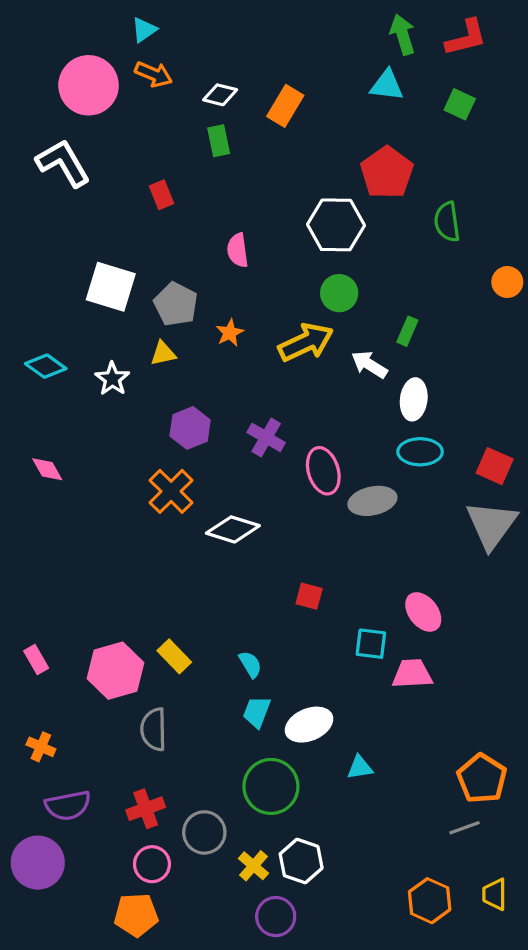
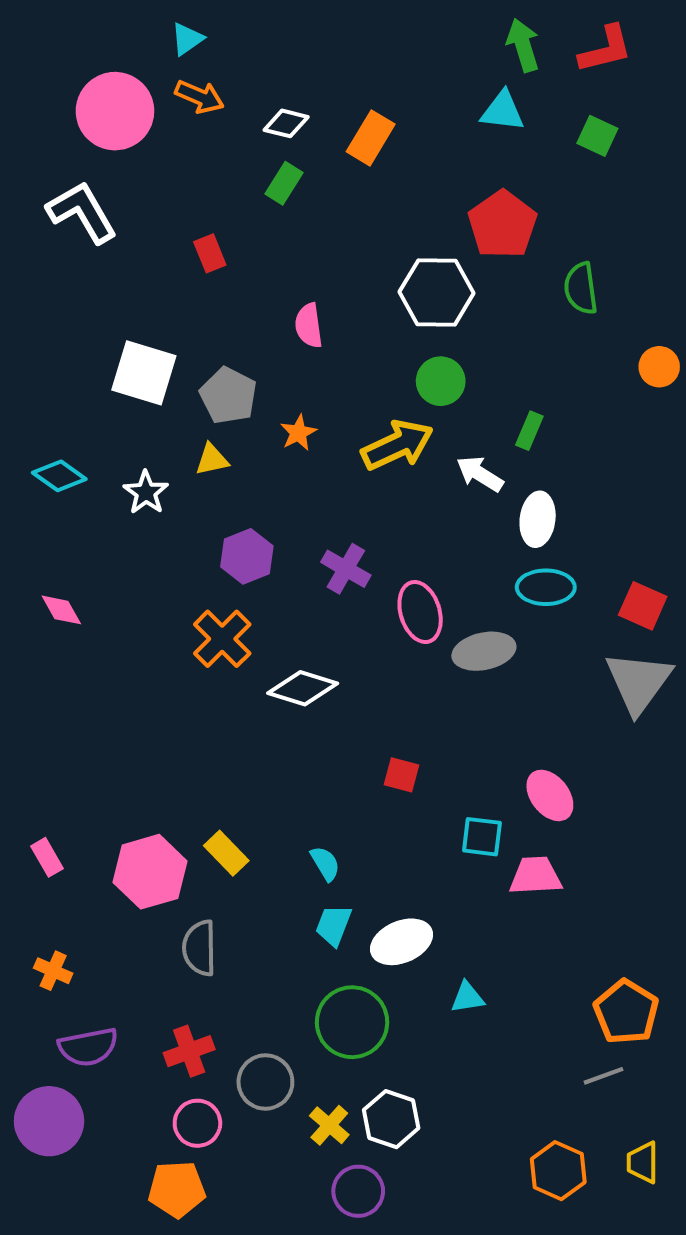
green rectangle: (219, 141) -> (284, 183), turned 44

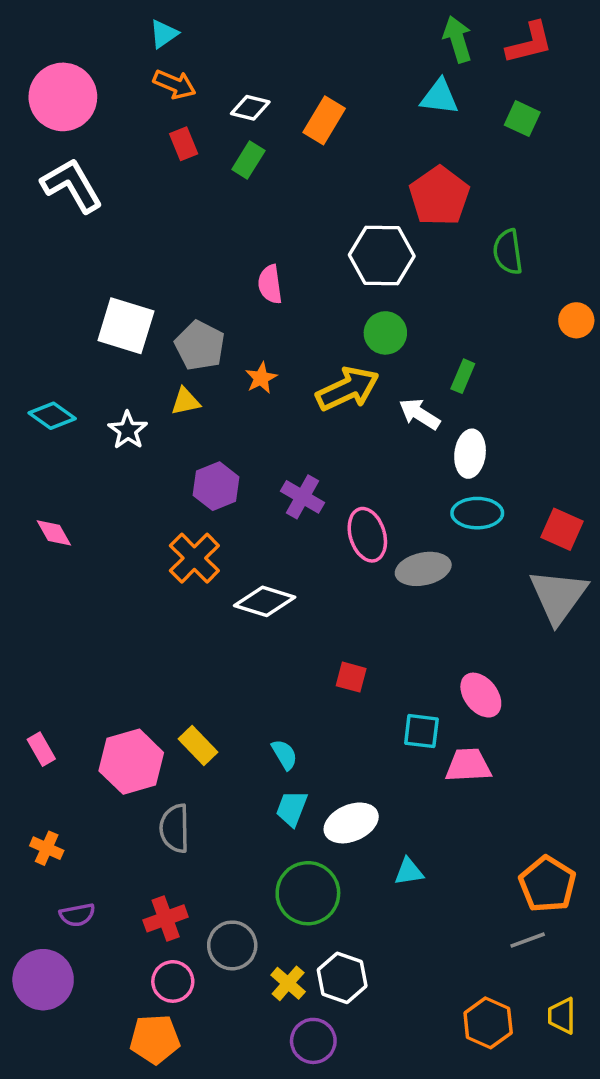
pink circle: (115, 111) -> (63, 97), moved
red rectangle: (210, 253) -> (184, 144), moved
purple semicircle: (88, 1047) -> (77, 915), size x0.7

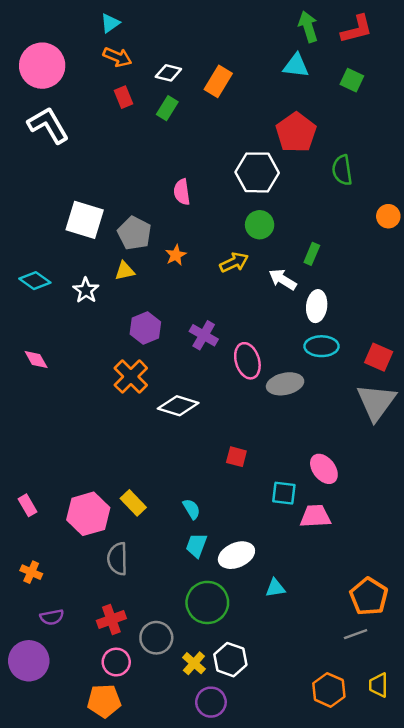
yellow arrow: (348, 389) -> (234, 262), size x0.7

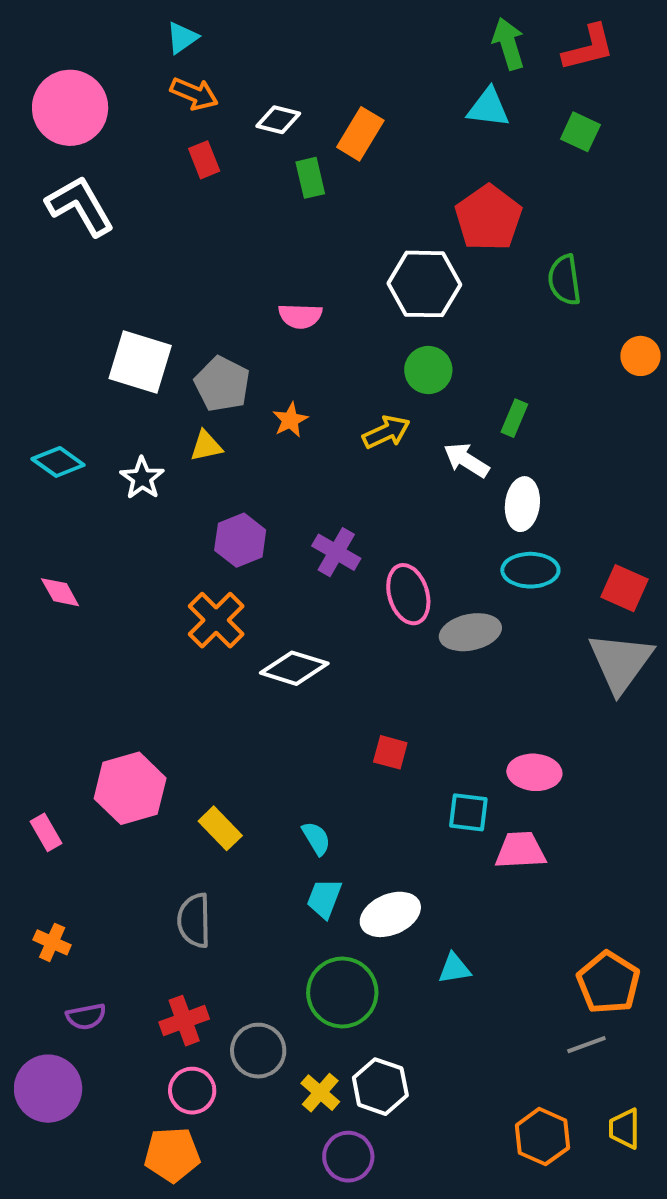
green rectangle: (167, 108) -> (310, 178), moved, turned -45
pink semicircle: (182, 192) -> (300, 316), turned -80
pink ellipse: (324, 469) -> (534, 772), turned -48
pink hexagon: (88, 514) -> (130, 788), moved

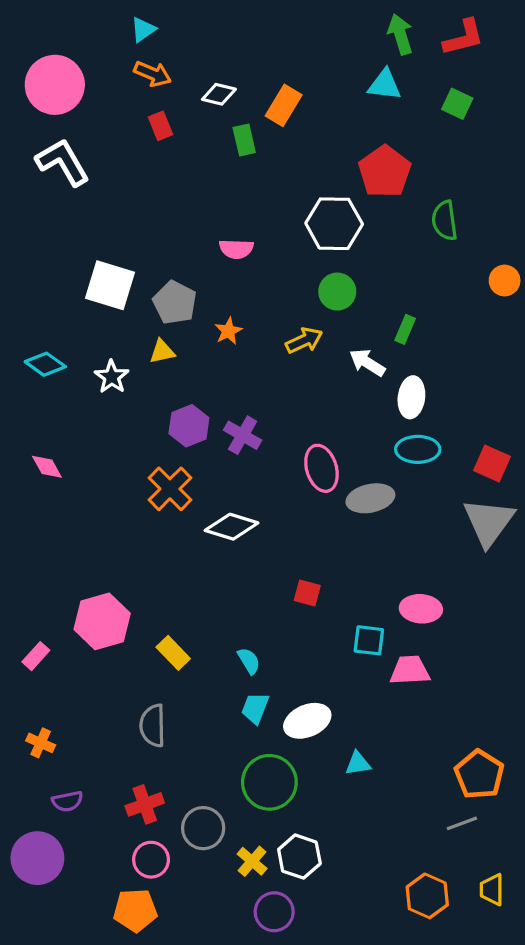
purple cross: (336, 552) -> (243, 435), moved
pink rectangle: (46, 832) -> (36, 656), turned 72

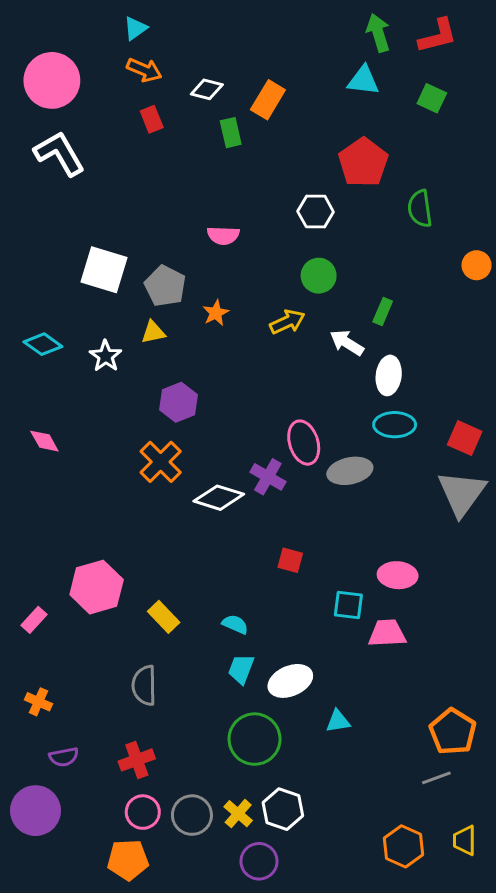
white hexagon: (334, 224) -> (316, 212), size x0.7
purple cross: (243, 435) -> (268, 477), moved
cyan semicircle: (249, 661) -> (235, 624), turned -35
gray circle: (203, 828) -> (192, 815), moved

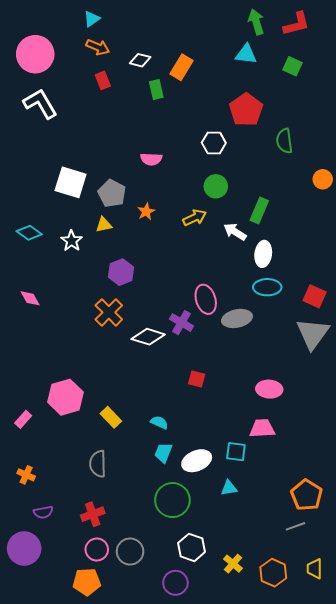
green rectangle: (383, 311) -> (259, 211), size x1.4
cyan square: (348, 605) -> (236, 452), moved
yellow cross: (238, 814) -> (233, 564), moved

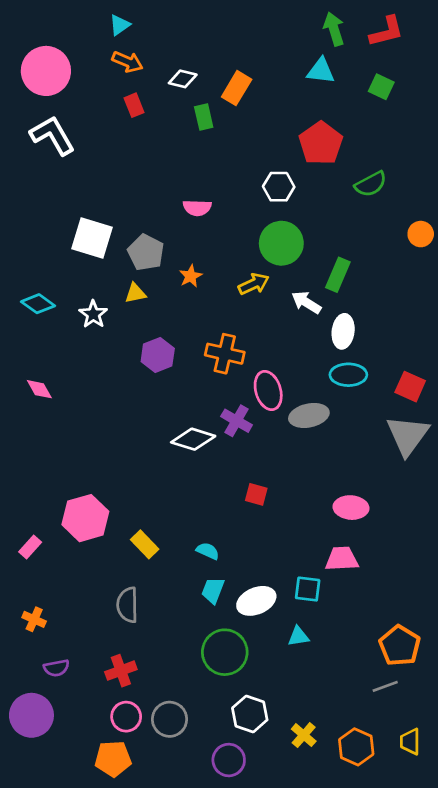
green semicircle: (284, 141) -> (371, 184), turned -110
green circle: (216, 186) -> (281, 243), size x1.4
orange cross: (109, 312) -> (225, 354), moved, turned -32

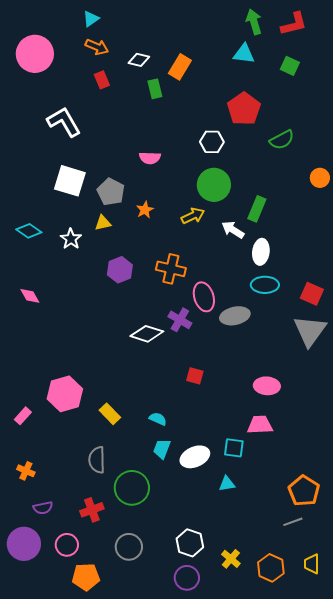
white L-shape: (52, 135) -> (64, 122), moved
green circle: (225, 652) -> (132, 488), moved
pink circle: (126, 717) -> (67, 545), moved
purple circle: (229, 760) -> (187, 578), moved

